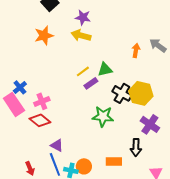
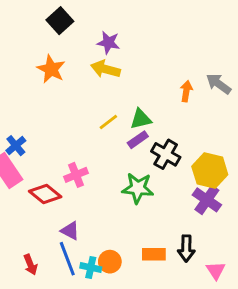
orange star: (44, 35) -> (51, 69), turned -30
purple rectangle: (91, 83) -> (138, 140), moved
yellow hexagon: (141, 93) -> (210, 171), moved
pink cross: (42, 101) -> (76, 175), moved
black arrow: (136, 147) -> (186, 248), moved

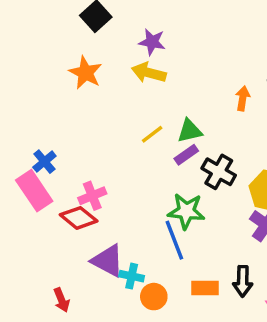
pink cross: (76, 175) -> (92, 196), moved
purple triangle: (70, 231) -> (108, 261), size x1.5
blue line: (67, 259) -> (174, 240), moved
cyan cross: (91, 268) -> (132, 276), moved

